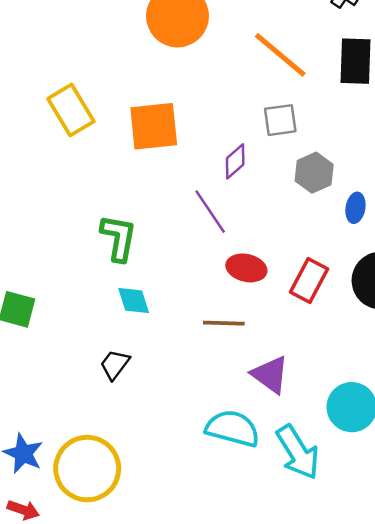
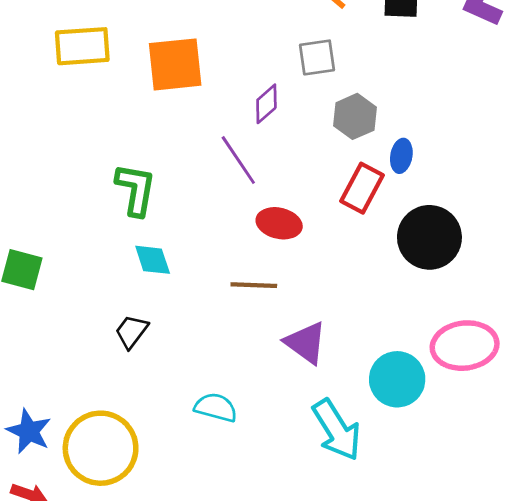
yellow rectangle: (71, 110) -> (82, 46), turned -63
red rectangle: (309, 281) -> (362, 188), moved
cyan semicircle: (233, 428) -> (216, 407), moved, size x0.7

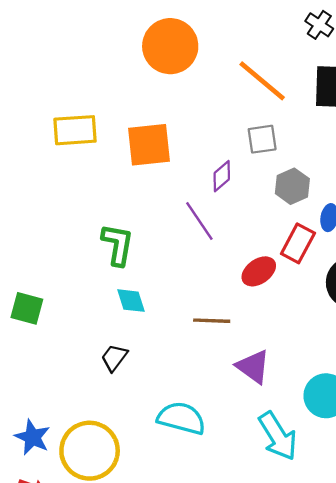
red ellipse: (279, 223) -> (259, 271), moved, turned -48
cyan semicircle: (216, 407) -> (181, 418), size x1.4

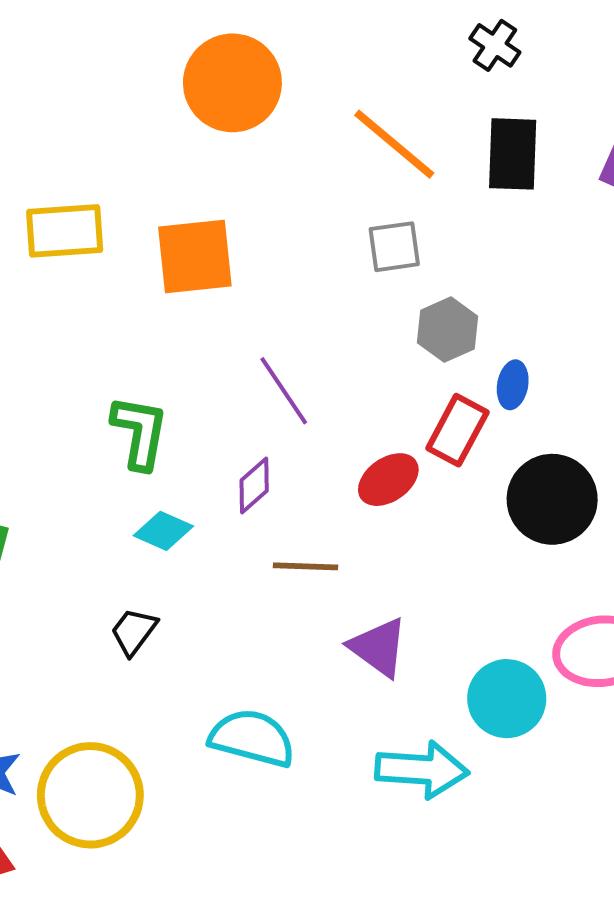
purple diamond: (222, 176) -> (254, 485), moved
cyan diamond: (131, 301) -> (163, 531), turned -48
cyan arrow: (278, 436) -> (422, 770), turned -54

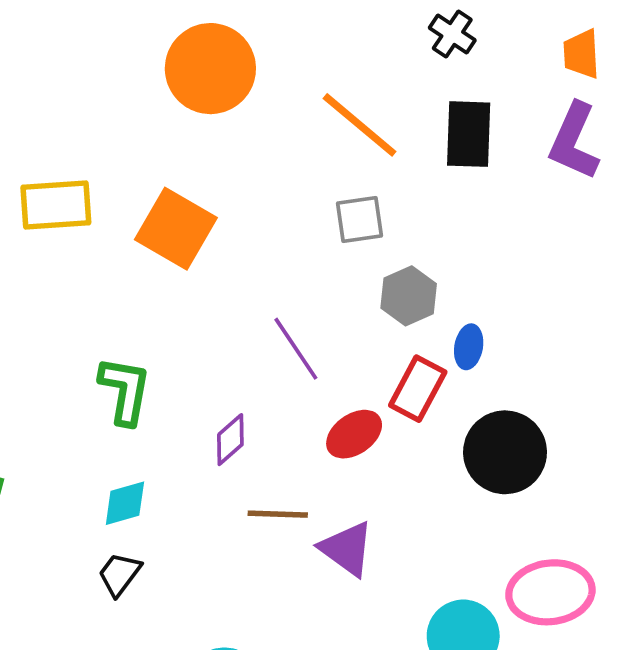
orange square: (195, 257) -> (176, 229), turned 36
purple line: (284, 391) -> (296, 349), moved
cyan diamond: (163, 531) -> (125, 503), moved, turned -40
purple triangle: (378, 647) -> (347, 549), moved

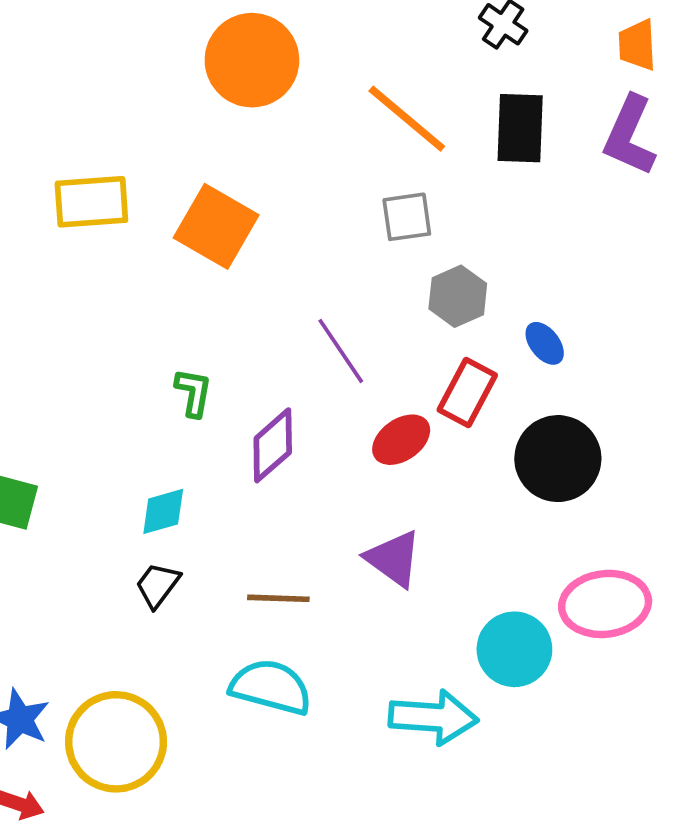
blue ellipse: (469, 347) -> (545, 343), moved, turned -48
green L-shape: (125, 390) -> (193, 392), moved, size x0.7
purple diamond: (230, 440) -> (273, 445), size x1.4
brown line: (278, 514) -> (278, 598), moved

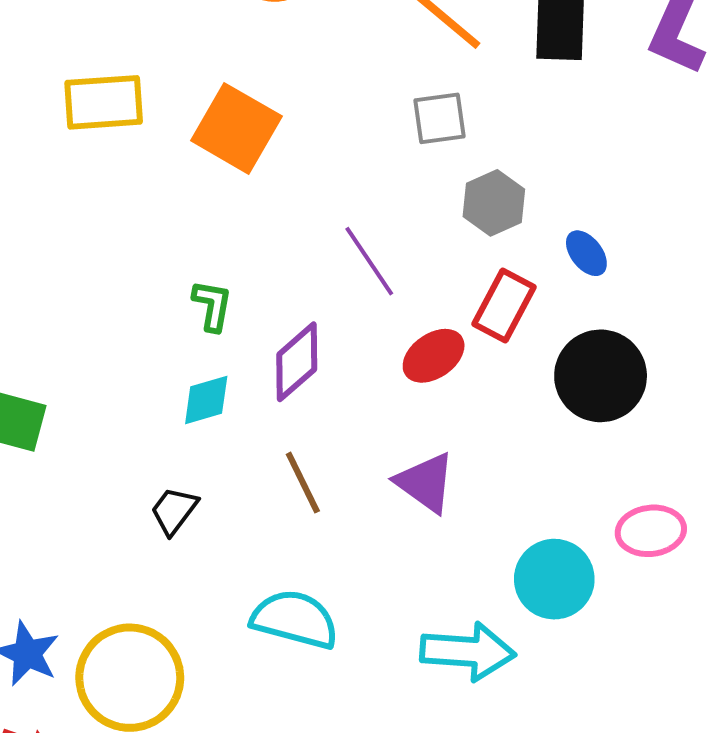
cyan diamond: (163, 511) -> (206, 400), moved
brown line: (278, 598) -> (303, 483), moved, turned 62
pink ellipse: (605, 604) -> (651, 531), size x0.7

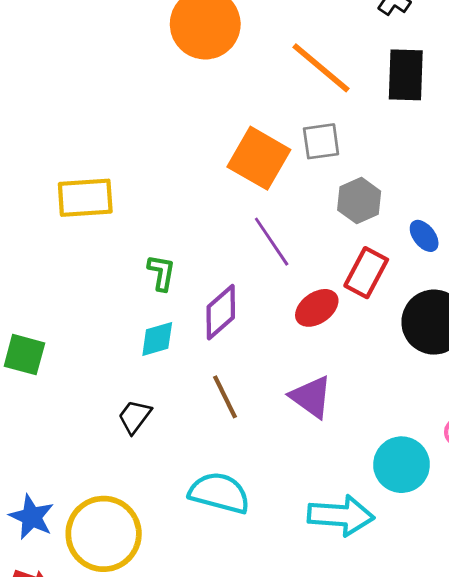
yellow rectangle: (104, 102) -> (85, 198), moved
orange square: (236, 128) -> (259, 158), moved

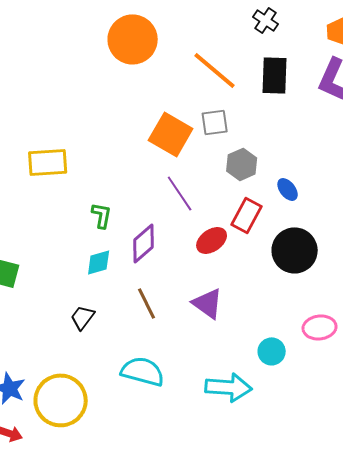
cyan circle: (402, 465) -> (272, 351), size x0.7

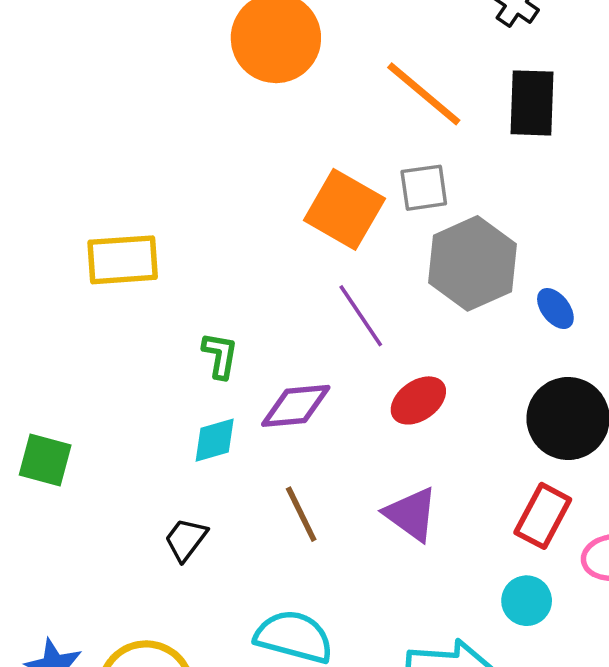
gray hexagon: (242, 164) -> (472, 263), size x1.6
red rectangle: (247, 215) -> (543, 516), moved
purple diamond: (144, 243) -> (296, 406), turned 36

